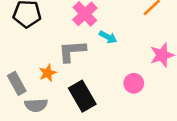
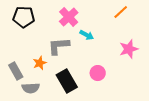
pink circle: (134, 83) -> (98, 73), moved

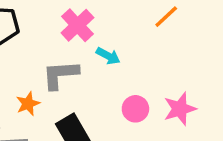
pink star: (129, 49) -> (180, 109), moved
pink circle: (98, 73) -> (135, 109), moved

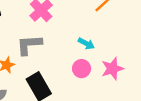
cyan arrow: (108, 56) -> (86, 44), moved

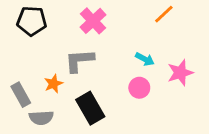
pink star: (112, 69) -> (180, 73), moved

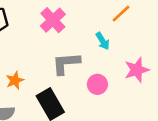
cyan arrow: (145, 59) -> (103, 41), moved, turned 30
gray L-shape: (79, 60) -> (66, 63), moved

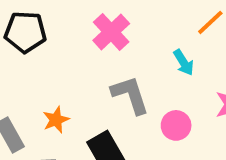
gray L-shape: (66, 63) -> (130, 95), turned 76

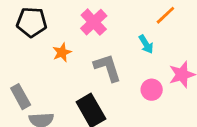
orange star: (56, 120) -> (62, 52), moved
pink circle: (176, 125) -> (152, 90), moved

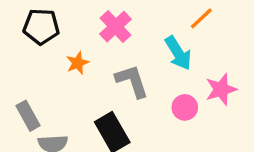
cyan arrow: (146, 44) -> (178, 53), size x1.5

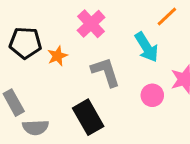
black pentagon: (41, 27) -> (25, 43), moved

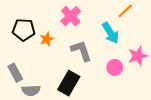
black rectangle: (88, 117) -> (69, 83), turned 60

